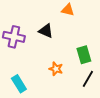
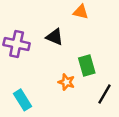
green rectangle: (84, 55) -> (87, 65), moved

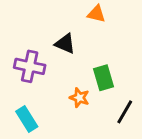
purple cross: (17, 44) -> (30, 66), moved

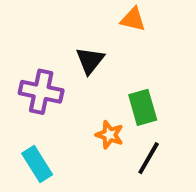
black triangle: (65, 44) -> (90, 60), turned 45
black line: (125, 112) -> (149, 158), moved

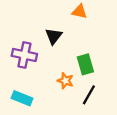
cyan rectangle: (37, 164) -> (22, 98), turned -36

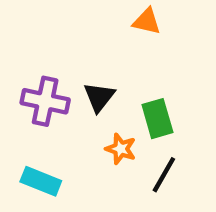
black triangle: (54, 36) -> (99, 97), moved

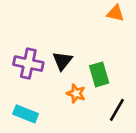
orange triangle: (147, 21) -> (116, 13), moved
black line: (164, 175) -> (117, 110), moved

